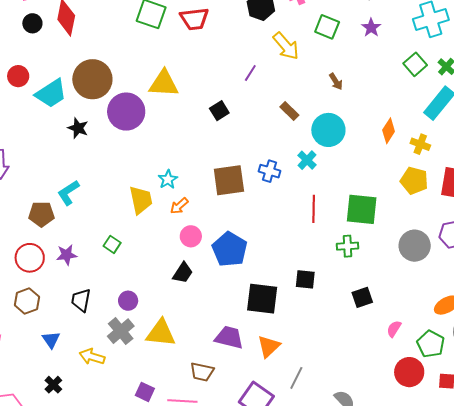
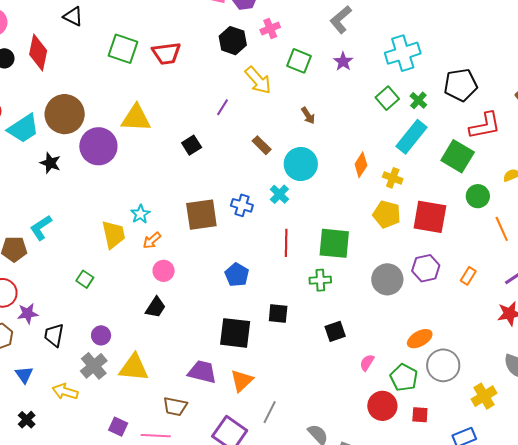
blue pentagon: (230, 249) -> (237, 275), moved, size x0.7
purple star: (67, 255) -> (28, 313), moved

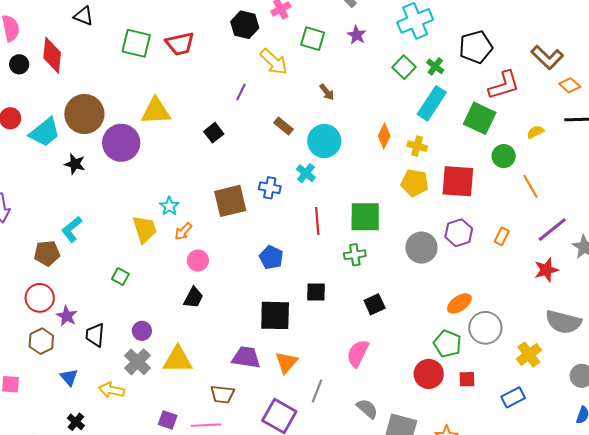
purple star: (28, 313) -> (67, 316), turned -30
pink semicircle: (367, 363) -> (358, 353), moved, size x1.6

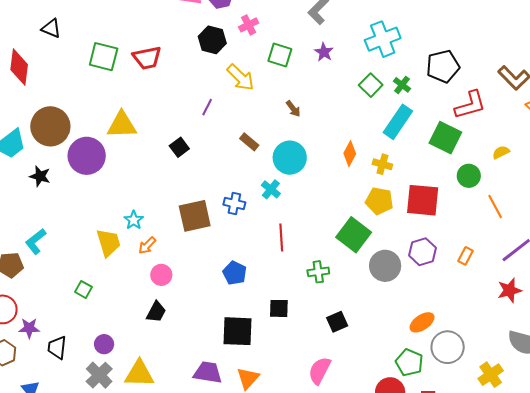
green square: (365, 217) -> (354, 235), moved, turned 36
purple star: (67, 316) -> (29, 328), turned -30

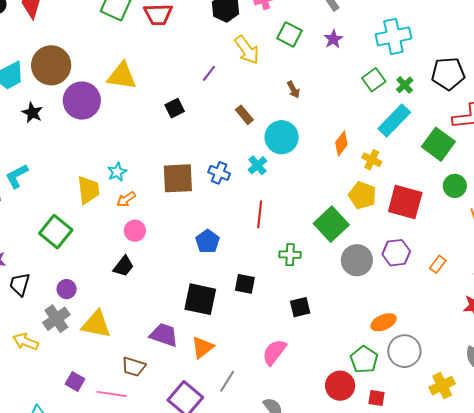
green square: (84, 289) -> (56, 232), size x1.8

